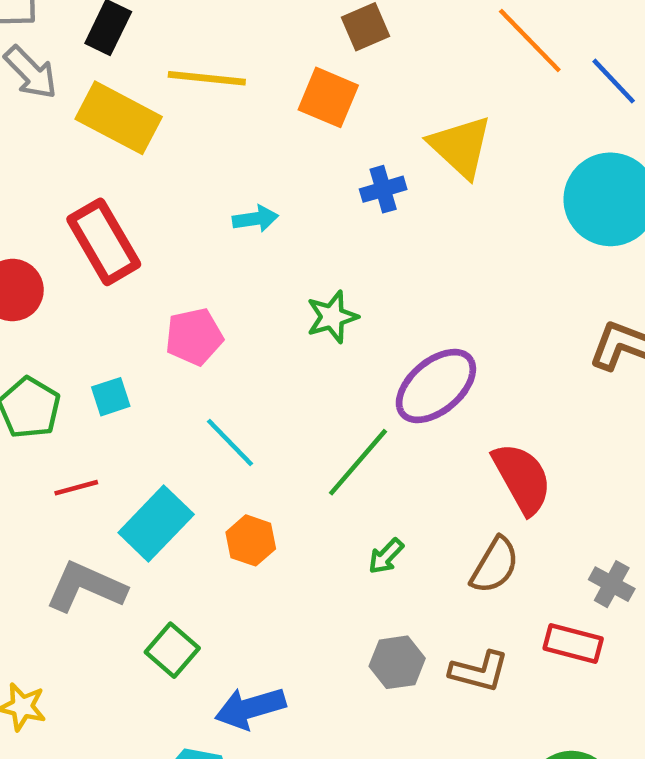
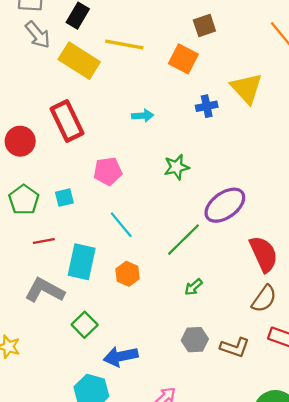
cyan rectangle: (156, 524) -> (82, 262), turned -36
brown semicircle: (495, 565) -> (264, 299), moved

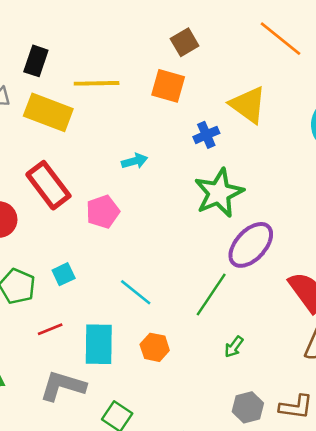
green star: (177, 167) -> (219, 193), moved, size x1.6
pink pentagon: (108, 171) -> (103, 212), moved

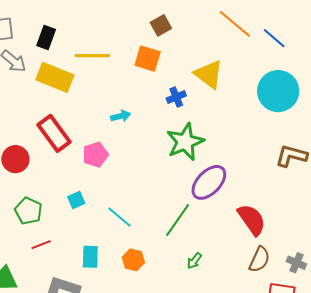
cyan square: (64, 274) -> (76, 200), moved
red line: (50, 329) -> (41, 245), moved
cyan rectangle: (99, 344) -> (90, 257), size x0.7

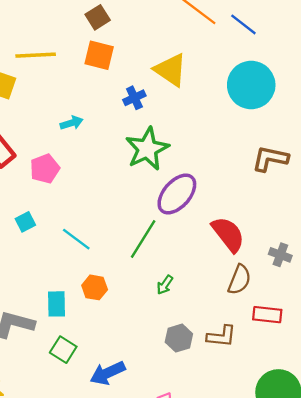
brown square: (161, 25) -> (98, 17), moved
cyan rectangle: (90, 257) -> (57, 304), moved
gray cross: (296, 263) -> (280, 255), moved

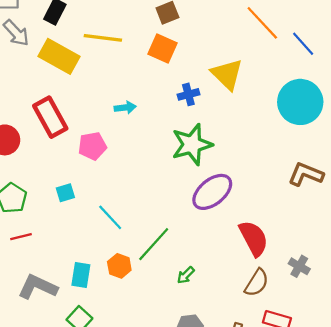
green line: (143, 239) -> (154, 244), moved

